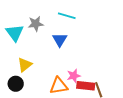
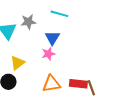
pink star: (74, 76) -> (48, 54), moved

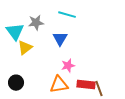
pink star: (48, 54) -> (68, 66), moved
yellow triangle: (17, 63) -> (25, 48), moved

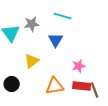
yellow triangle: (25, 48) -> (32, 61), moved
pink star: (68, 66) -> (79, 66), moved

